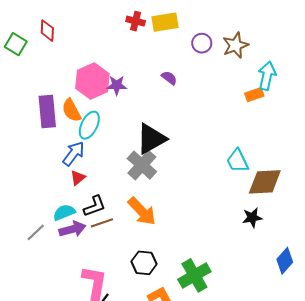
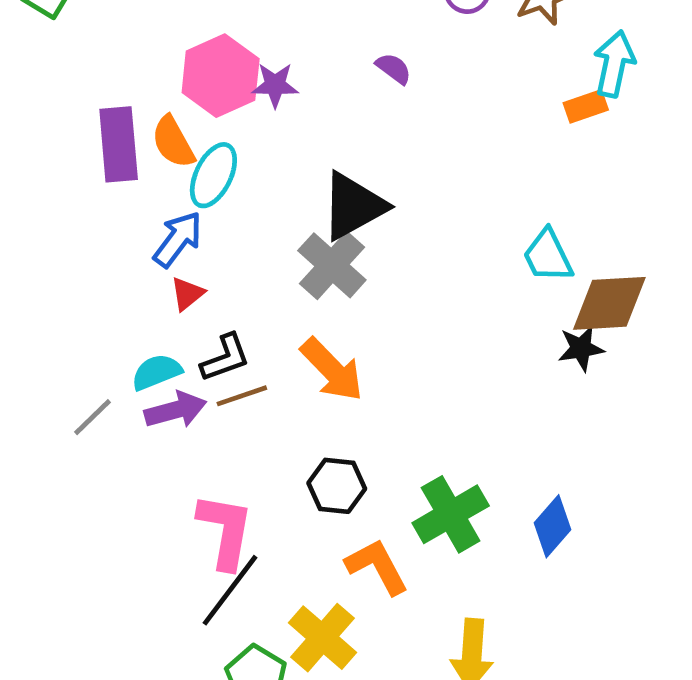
black star: (252, 218) -> (581, 348), moved
blue diamond: (285, 261) -> (553, 526), moved

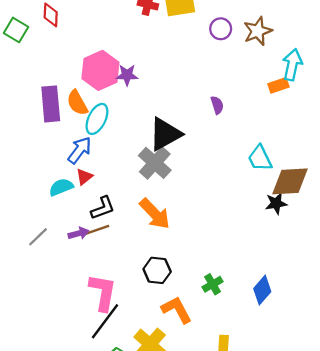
purple semicircle: (394, 68) -> (217, 105), moved, turned 36
cyan semicircle: (157, 372) -> (61, 187), moved
brown line: (242, 396) -> (97, 230), moved
purple arrow: (175, 410) -> (78, 233), size x0.7
green cross: (451, 514) -> (213, 284), size x0.6

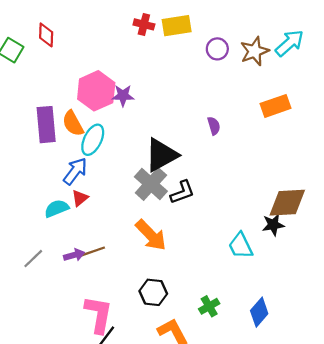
cyan arrow: (292, 65) -> (290, 43), moved, turned 36
orange rectangle: (278, 85) -> (276, 106), size x1.4
cyan trapezoid: (260, 158) -> (241, 246), moved
black L-shape: (103, 208) -> (182, 192), moved

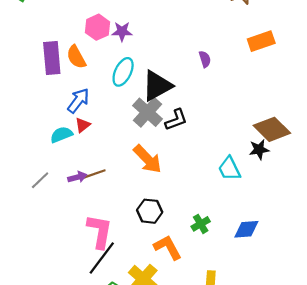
pink hexagon: (96, 91) -> (98, 27), size x0.7
cyan ellipse: (93, 140) -> (123, 72), moved
brown diamond: (287, 203) -> (272, 129), turned 48
blue diamond: (259, 312) -> (246, 229), turned 45

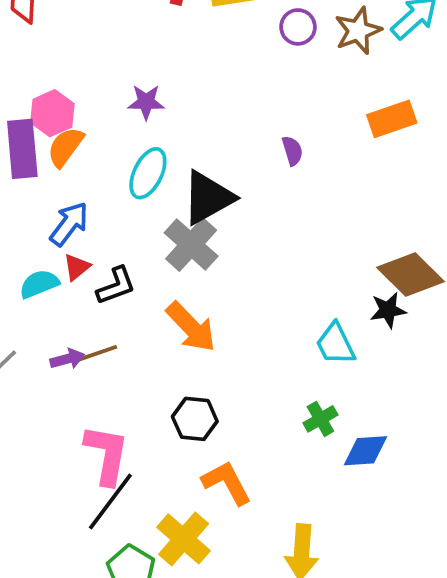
pink hexagon: (98, 27) -> (52, 113), moved
orange semicircle: (76, 57) -> (65, 147), turned 65
black L-shape: (176, 120) -> (116, 286), moved
green cross: (201, 224) -> (320, 419), moved

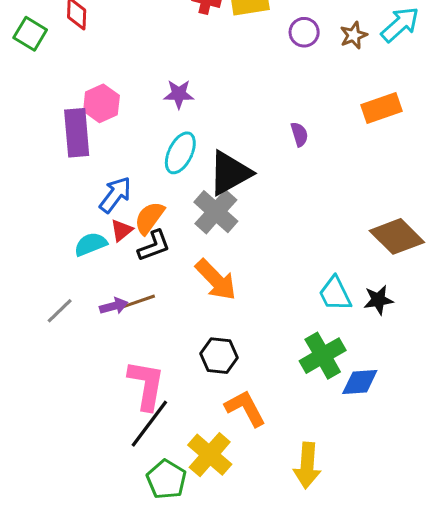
brown star: (358, 31) -> (354, 35), size x0.7
orange semicircle: (65, 147) -> (149, 218), moved
black star: (388, 310) -> (378, 300), moved
green cross: (320, 419) -> (323, 356), size x1.6

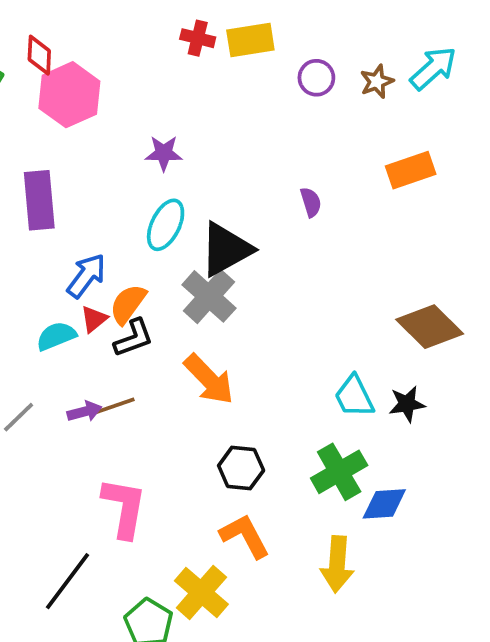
pink hexagon: (101, 103) -> (69, 95), moved, size x1.4
black hexagon: (219, 356) -> (241, 468), moved
black line: (149, 424) -> (68, 581), moved
yellow arrow: (307, 465) -> (337, 564), moved

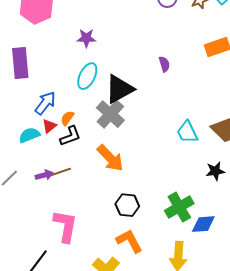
orange semicircle: (128, 304) -> (67, 118), size x0.7
cyan trapezoid: (354, 396) -> (187, 132), moved

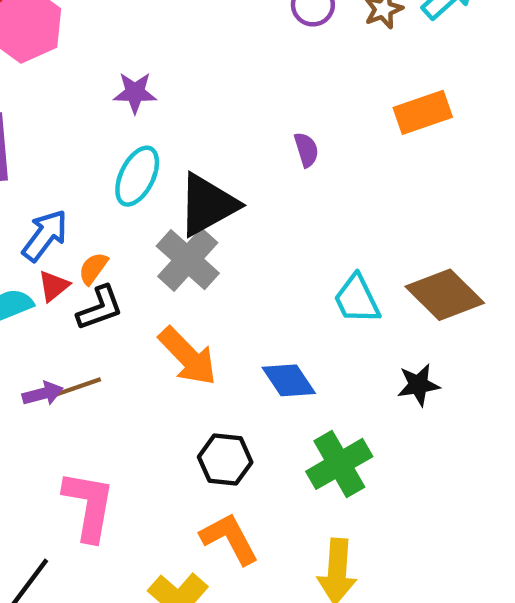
blue diamond: (203, 224) -> (289, 380), moved, turned 60

